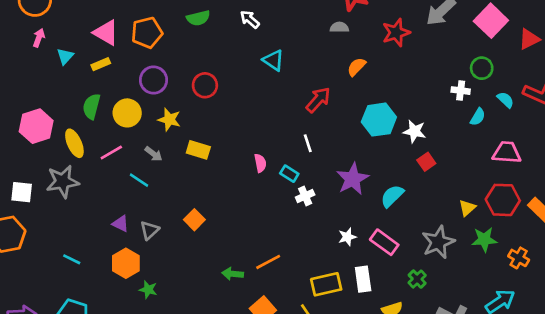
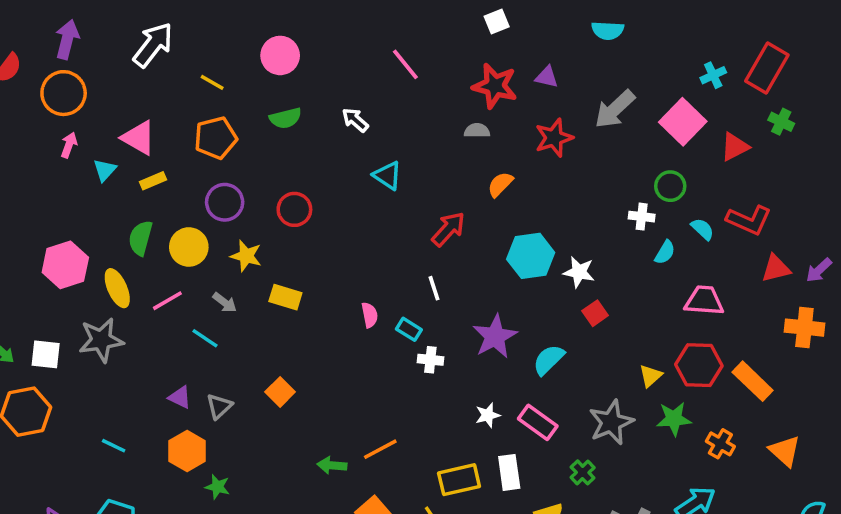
pink triangle: (106, 33) -> (139, 138), moved
white cross: (305, 196) -> (430, 360), turned 30

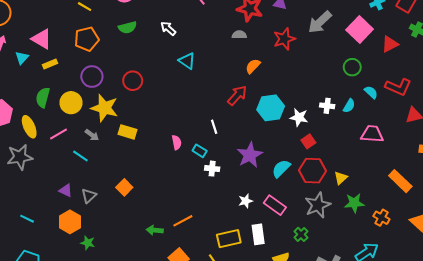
white cross: (642, 217) -> (327, 106), moved
red arrow: (448, 229) -> (237, 95), moved
yellow star: (246, 256) -> (104, 108), size x1.5
red hexagon: (699, 365) -> (312, 171), moved

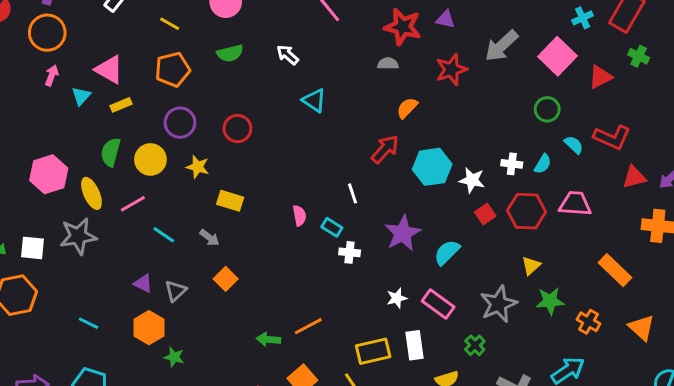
yellow star: (104, 108) -> (198, 167), size x0.6
gray arrow: (92, 135) -> (209, 238), moved
red hexagon: (312, 171) -> (527, 211), moved

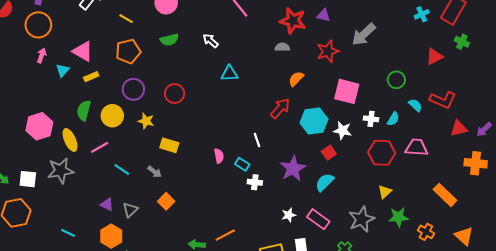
pink square: (558, 56) -> (347, 91), moved, turned -30
cyan triangle: (314, 100) -> (230, 73), turned -36
red square: (485, 214) -> (329, 153), moved

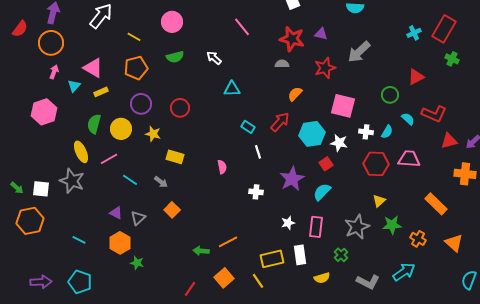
red triangle: (434, 57) -> (416, 77), moved
pink hexagon: (39, 126) -> (44, 112), moved
cyan rectangle: (242, 164) -> (248, 127), moved
gray star: (61, 171) -> (72, 181), turned 30
pink rectangle: (318, 219) -> (316, 227), turned 60

